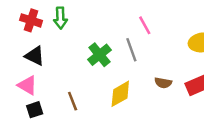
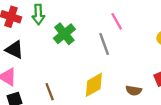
green cross: (100, 55) -> (64, 34), moved
brown semicircle: (163, 83) -> (134, 91), moved

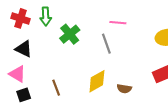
pink line: (117, 21) -> (118, 23), turned -56
brown semicircle: (134, 91) -> (124, 89), moved

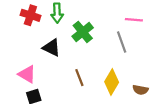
black triangle: (24, 49) -> (52, 48), moved
yellow diamond: (97, 81) -> (112, 82), turned -30
brown line: (56, 88) -> (79, 78), moved

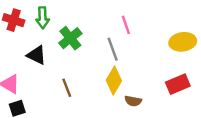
pink line: (134, 20) -> (126, 25), turned 66
yellow diamond: (112, 82) -> (114, 80), moved

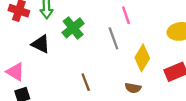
yellow diamond: (114, 80) -> (142, 58), moved
brown line: (67, 88) -> (86, 82), moved

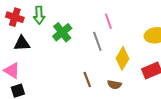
black triangle: (41, 44) -> (22, 43), moved, turned -30
brown line: (86, 82) -> (87, 80), moved

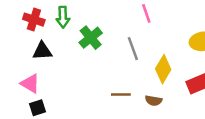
pink line: (108, 21) -> (146, 13), moved
brown line: (87, 80) -> (121, 94), turned -70

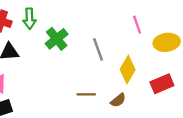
pink line: (146, 13) -> (137, 25), moved
brown semicircle: (154, 101) -> (118, 100), turned -49

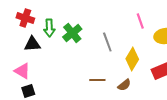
green arrow: (29, 19) -> (49, 28), moved

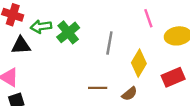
green arrow: (49, 28) -> (41, 27), turned 84
gray line: (107, 42) -> (109, 43), turned 30

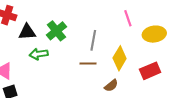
green arrow: (41, 27) -> (39, 54), moved
black triangle: (21, 45) -> (27, 32), moved
brown line: (98, 88) -> (88, 63), moved

